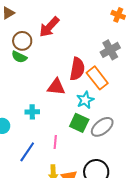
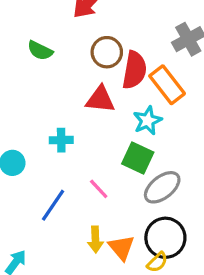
brown circle: (22, 41) -> (107, 52), moved
gray ellipse: (102, 127) -> (162, 187), moved
pink line: (55, 142) -> (99, 189), turned -48

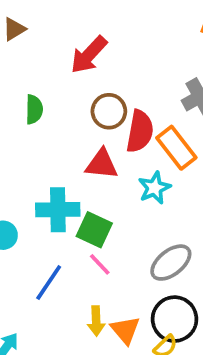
green semicircle: (40, 51) -> (34, 109), turned -115
cyan cross: (61, 140) -> (58, 210), size x1.6
green square: (138, 158) -> (94, 230), moved

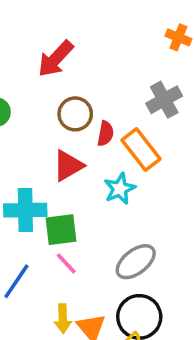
red semicircle: (140, 131) -> (105, 134), size x0.6
red triangle: (102, 164) -> (68, 166), turned -36
green square: (94, 230) -> (61, 230), turned -32

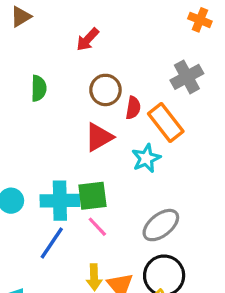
red arrow: (56, 59) -> (88, 39), size x0.7
cyan cross: (25, 210) -> (60, 201), moved

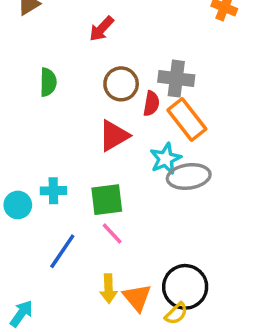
gray cross: (187, 77) -> (176, 79), moved, turned 36
cyan cross: (60, 201) -> (53, 191), moved, size x0.6
gray ellipse: (161, 225) -> (189, 176), moved, turned 30

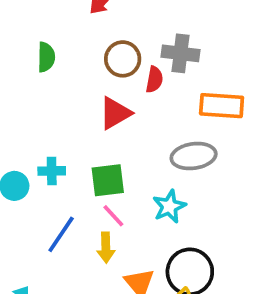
orange rectangle: (187, 120) -> (222, 106), moved, turned -48
cyan star: (166, 159) -> (169, 206), moved
yellow arrow: (109, 289) -> (106, 247), moved

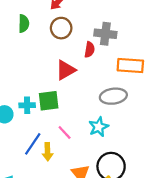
green semicircle: (46, 57) -> (24, 24), moved
brown circle: (123, 59) -> (61, 28), moved
green square: (108, 180) -> (49, 101), moved
yellow arrow: (106, 247) -> (48, 152), moved

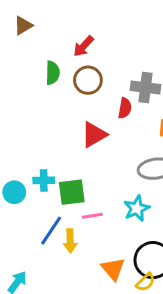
green semicircle: (24, 24) -> (53, 73), moved
green square: (49, 101) -> (72, 192), moved
pink line: (65, 132) -> (92, 216), turned -56

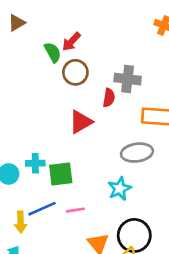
green semicircle: (53, 73) -> (53, 52), moved, turned -30
pink line: (92, 216) -> (75, 210), moved
blue line: (51, 231) -> (42, 209), turned 32
yellow arrow: (70, 241) -> (21, 222), moved

